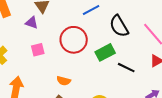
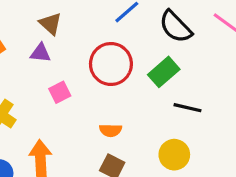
black line: (126, 68) -> (187, 108), moved

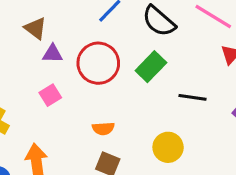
purple triangle: (40, 53) -> (53, 54), moved
black line: (187, 108) -> (193, 97), moved

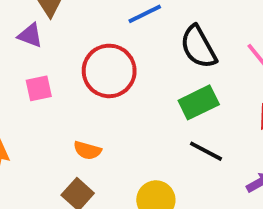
purple triangle: (53, 54) -> (30, 35), moved
green rectangle: (151, 67) -> (199, 102), moved

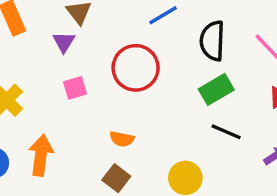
purple triangle: (30, 35) -> (64, 42), turned 45
black semicircle: (198, 47) -> (212, 41), turned 36

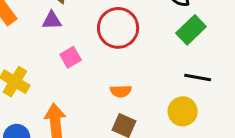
purple triangle: (64, 42) -> (52, 20), turned -50
black line: (226, 132) -> (198, 77), moved

